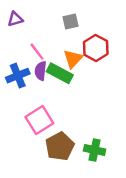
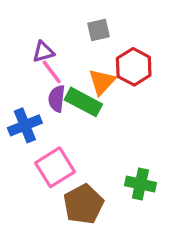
purple triangle: (15, 19) -> (43, 52), moved
blue cross: (18, 76) -> (25, 125), moved
green cross: (95, 150) -> (140, 184), moved

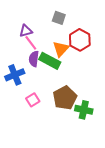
gray square: (99, 30) -> (59, 18), turned 32
pink square: (55, 167) -> (33, 100), size x0.6
brown pentagon: (83, 204) -> (65, 98), moved

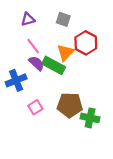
purple triangle: (26, 31) -> (28, 19), moved
purple semicircle: (34, 59) -> (36, 63), turned 126
brown pentagon: (65, 98) -> (70, 105), turned 30

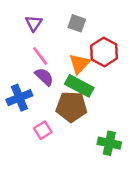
purple triangle: (28, 19) -> (34, 23), turned -40
green rectangle: (54, 65) -> (79, 86), moved
brown pentagon: (70, 105) -> (71, 107), moved

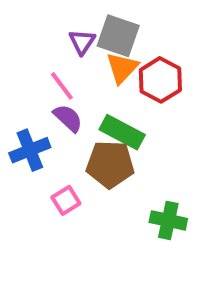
purple triangle: (34, 23) -> (82, 42), moved
gray square: (77, 23) -> (118, 36), size x1.5
orange triangle: (79, 64) -> (122, 68), moved

